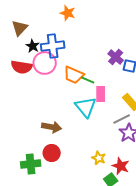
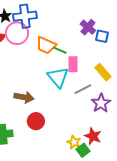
gray line: (122, 119) -> (83, 89), moved
red circle: (52, 153) -> (36, 121), moved
yellow star: (99, 158) -> (74, 142), moved

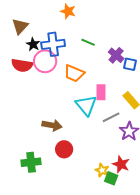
green line: (60, 50) -> (88, 42), moved
green square: (83, 150) -> (111, 178), turned -32

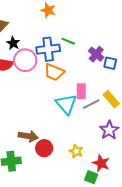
blue cross: (53, 44) -> (48, 49), moved
gray line: (111, 117) -> (91, 104), moved
brown arrow: (52, 125) -> (28, 136), moved
yellow star: (102, 170) -> (76, 151), moved

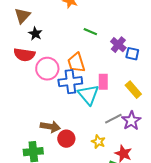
blue cross: (48, 49) -> (70, 82), moved
pink circle: (25, 60) -> (47, 69), moved
orange trapezoid: (54, 72) -> (76, 63), turned 50
gray line: (91, 104) -> (113, 119), moved

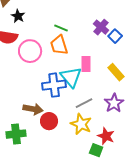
green line: (90, 32) -> (61, 28), moved
blue square: (132, 54) -> (115, 36), turned 32
blue cross: (70, 82) -> (54, 85), moved
gray line: (113, 119) -> (84, 103), moved
yellow star: (98, 142) -> (81, 124), size x1.5

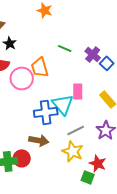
green line: (61, 28) -> (65, 48), moved
orange trapezoid: (59, 45) -> (40, 67), moved
brown arrow: (33, 109) -> (39, 140), moved
red circle: (49, 121) -> (22, 158), moved

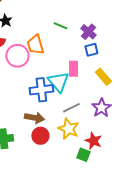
blue square: (107, 63) -> (91, 50), moved, turned 32
red circle: (22, 158) -> (40, 136), moved

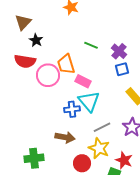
pink rectangle: (73, 69) -> (83, 81), moved, turned -63
blue cross: (41, 90) -> (72, 109), size x0.7
red circle: (40, 136) -> (82, 163), moved

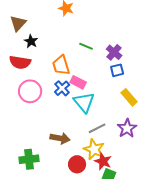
pink circle: (48, 75) -> (30, 91), moved
blue cross: (72, 109) -> (62, 88), moved, turned -35
red star: (124, 160) -> (103, 161), moved

